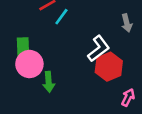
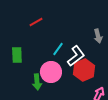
cyan line: (61, 17) -> (58, 49), moved
pink circle: (29, 64) -> (51, 72), moved

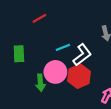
cyan line: (58, 49) -> (63, 47), turned 32
red hexagon: (84, 70) -> (79, 76), moved

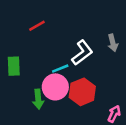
cyan line: (63, 47) -> (60, 69), moved
white L-shape: (82, 55) -> (82, 53), moved

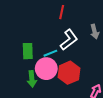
red line: (37, 26) -> (62, 12), moved, turned -48
green rectangle: (14, 66) -> (28, 51), moved

